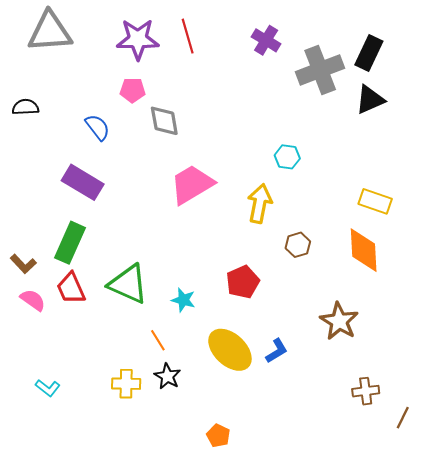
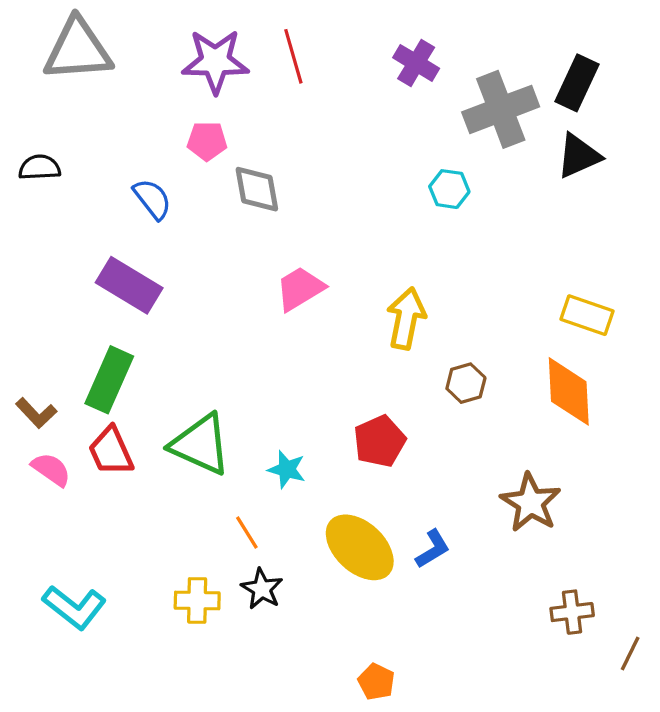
cyan hexagon: (287, 157) -> (449, 189), moved
pink trapezoid: (192, 184) -> (300, 289), size x0.7
cyan L-shape: (48, 388) -> (74, 607), size x1.6
orange pentagon: (218, 436) -> (376, 682), moved

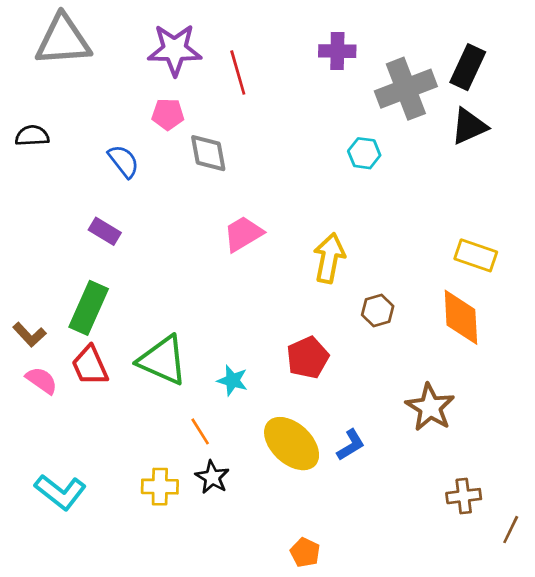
red line: (293, 56) -> (238, 73), moved
purple cross: (416, 63) -> (337, 51), turned -30
purple rectangle: (129, 285) -> (105, 231), size x0.6

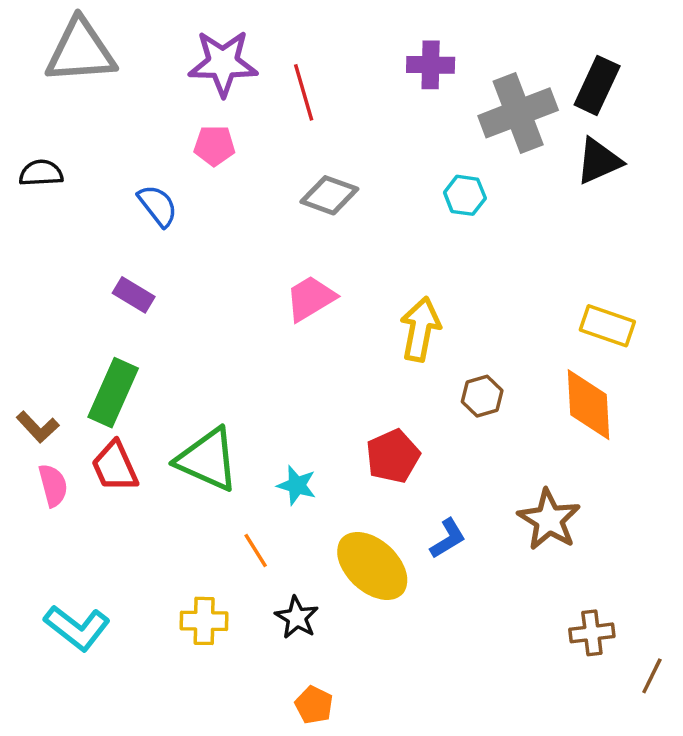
gray diamond: (208, 153) -> (329, 195), moved, turned -60
pink semicircle: (42, 380) -> (53, 485), turned 40
blue L-shape: (351, 445) -> (448, 539), moved
black star: (212, 477) -> (297, 617), moved
orange pentagon: (305, 552) -> (314, 705), moved

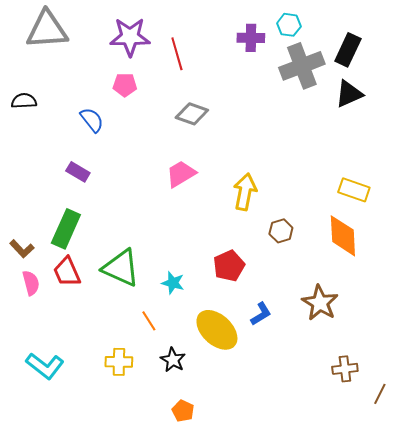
cyan hexagon: (465, 195) -> (289, 25), moved

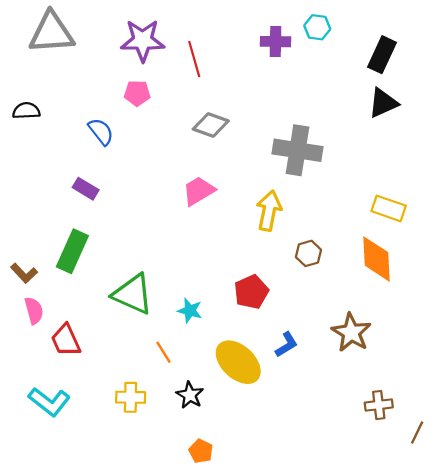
gray cross: (302, 66) -> (297, 150), moved, turned 30
red trapezoid: (67, 272) -> (66, 340), moved

